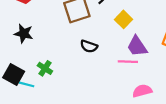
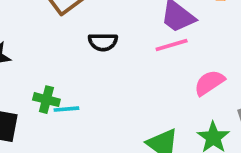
cyan line: (27, 84) -> (66, 109), moved

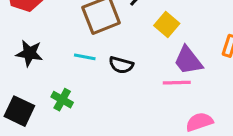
cyan line: (66, 109) -> (85, 57), moved

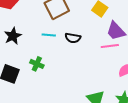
black star: (29, 53) -> (13, 36), turned -30

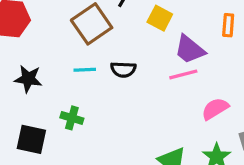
black star: (13, 36) -> (28, 79), turned -30

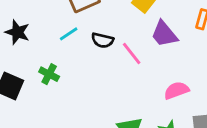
cyan line: (85, 70) -> (69, 34), turned -42
pink line: (183, 74) -> (132, 53), moved, turned 55

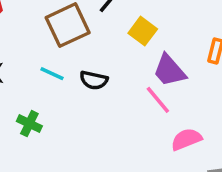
cyan line: (69, 34) -> (52, 74), turned 60
pink line: (132, 53) -> (158, 100), moved

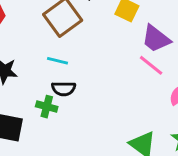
black semicircle: (94, 80) -> (64, 89), moved

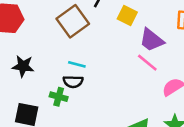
cyan line: (58, 61) -> (77, 64), moved

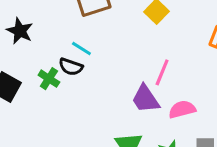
purple trapezoid: (152, 40) -> (145, 99), moved
pink line: (147, 63) -> (162, 72), turned 55

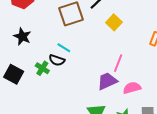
purple trapezoid: (145, 99) -> (107, 81), turned 100

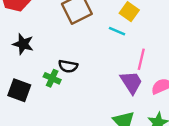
cyan line: (64, 48) -> (117, 31), moved
purple trapezoid: (107, 81) -> (131, 82), turned 90

